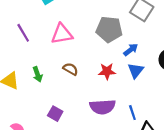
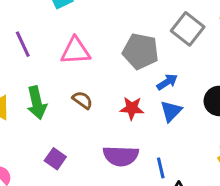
green arrow: (38, 74) -> (37, 103), size x1.5

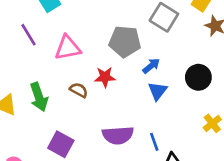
purple line: (23, 44) -> (28, 35), moved
red star: (132, 108) -> (105, 77), moved
purple square: (55, 159) -> (61, 144), size x1.4

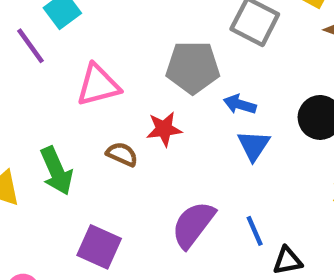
purple line: (28, 35) -> (31, 46), moved
blue arrow: (151, 66) -> (240, 104), turned -120
purple semicircle: (118, 135) -> (193, 225), turned 136

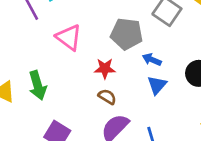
pink triangle: (98, 85) -> (69, 37), turned 44
brown semicircle: (122, 154) -> (107, 97), moved

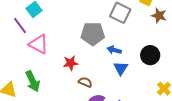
pink triangle: (69, 37) -> (39, 44), moved
red star: (105, 69) -> (71, 63), moved

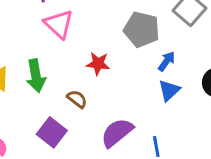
blue arrow: (114, 50) -> (167, 61), turned 96
brown semicircle: (85, 82) -> (77, 99), moved

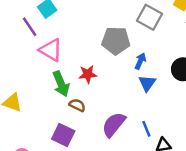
green arrow: (36, 76) -> (61, 84), moved

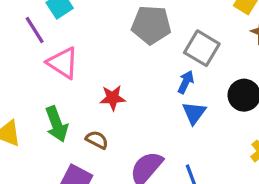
gray square: (150, 17) -> (202, 48), moved
gray pentagon: (116, 41) -> (151, 25), moved
green arrow: (61, 84) -> (57, 124), moved

